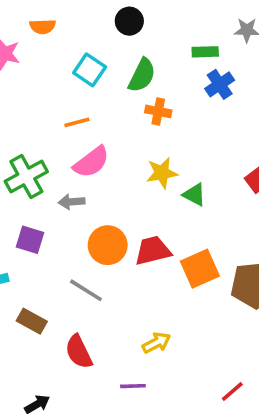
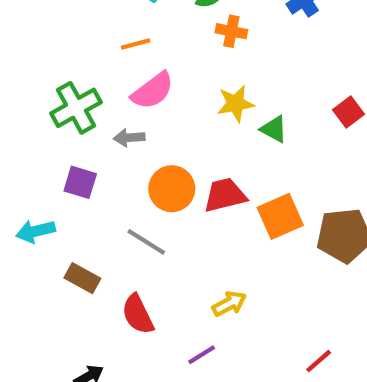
purple line: (133, 386) -> (202, 355), turned -30

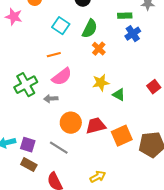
orange cross: (231, 31) -> (99, 49), turned 32
purple square: (80, 182) -> (28, 145), moved

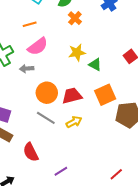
orange square: (122, 136) -> (105, 95), moved
gray line: (59, 148) -> (46, 118), moved
yellow arrow: (98, 177) -> (74, 122), moved

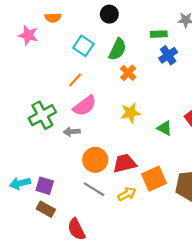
orange line: (30, 24) -> (75, 80), turned -32
green triangle: (95, 65) -> (165, 128), moved
orange square: (105, 95) -> (154, 179), moved

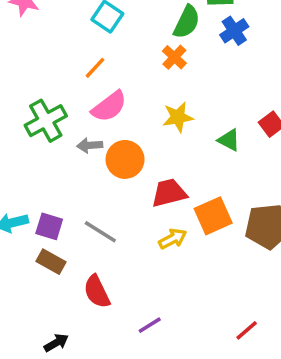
green semicircle: (118, 49) -> (187, 22), moved
orange circle: (95, 160) -> (125, 159), moved
gray line: (94, 189) -> (100, 232), moved

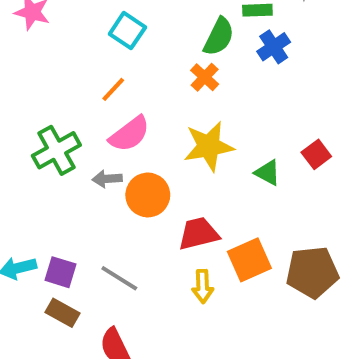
yellow star: (178, 117) -> (209, 146), size x1.4
yellow arrow: (173, 239) -> (203, 286), turned 116

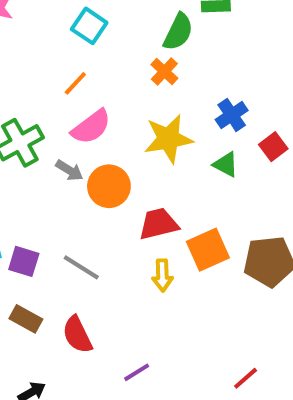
blue cross: (274, 47) -> (232, 115), moved
gray arrow: (107, 179) -> (69, 170), turned -144
brown rectangle: (63, 313) -> (26, 319), moved

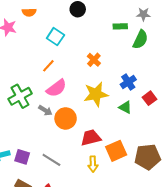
green semicircle: (178, 32) -> (140, 40), moved

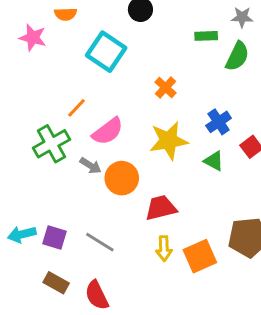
cyan square: (55, 37) -> (106, 52), size x1.4
orange line: (48, 66) -> (76, 108), moved
orange square: (116, 151) -> (200, 256), moved

